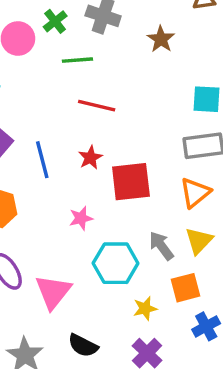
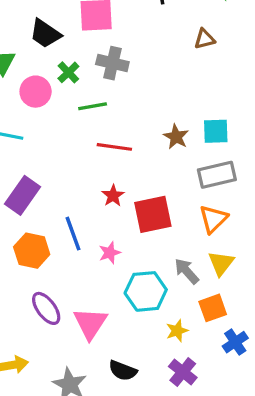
brown star: (161, 39) -> (176, 137), moved
blue line: (42, 160) -> (73, 234), moved

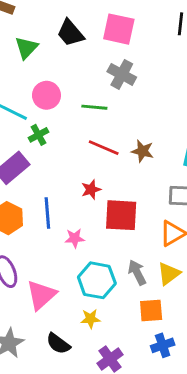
green cross: (68, 72) -> (39, 135), moved
pink circle: (36, 92) -> (46, 95), moved
brown star: (176, 137) -> (142, 151), moved, turned -30
yellow star: (177, 331) -> (90, 319), moved

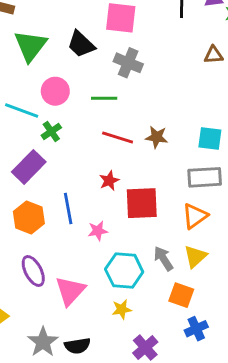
black trapezoid: (70, 33) -> (81, 44), moved
green triangle: (26, 48) -> (30, 46), size x1.4
orange square: (151, 310) -> (181, 295), turned 30
black semicircle: (58, 344) -> (77, 346), moved, turned -40

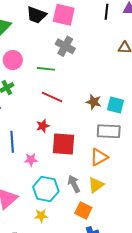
black trapezoid: (81, 44) -> (36, 15), moved, turned -30
brown star: (157, 137) -> (94, 102), moved

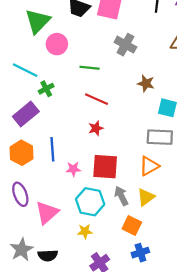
gray cross: (65, 46) -> (125, 45), moved
pink circle: (13, 60) -> (57, 44), moved
brown star: (94, 102) -> (146, 83), moved
red star: (43, 126) -> (96, 128), moved
red square: (63, 144) -> (105, 167), moved

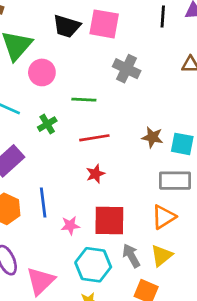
brown star: (146, 83) -> (152, 137), moved
green cross: (46, 89) -> (47, 124), moved
red line: (97, 99) -> (94, 138), turned -30

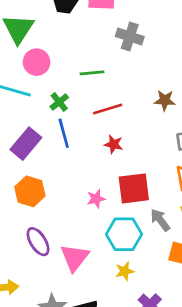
pink circle: (42, 72) -> (37, 62), moved
red star: (95, 174) -> (114, 144), turned -30
blue line: (43, 202) -> (64, 133), moved

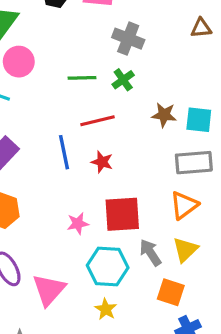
green cross: (59, 102) -> (123, 80), moved
blue line: (64, 133) -> (64, 152), moved
yellow star: (125, 271) -> (106, 309), turned -30

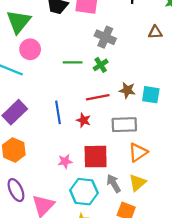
red line: (98, 121) -> (98, 97), moved
gray rectangle: (194, 163) -> (124, 125), moved

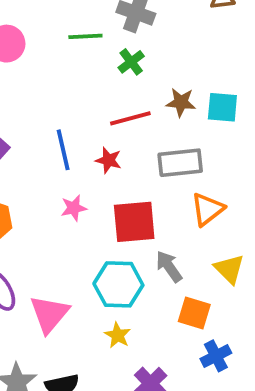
green line: (73, 62) -> (85, 36), moved
pink star: (65, 161) -> (74, 208), moved
yellow triangle: (137, 183) -> (229, 269), moved, turned -30

